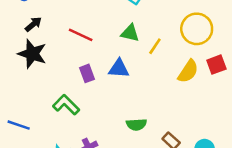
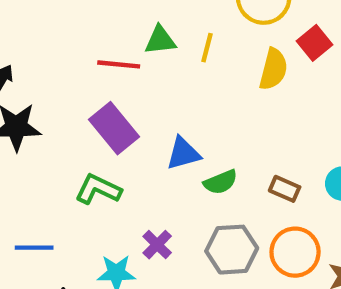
red line: (81, 35) -> (119, 64), moved
blue triangle: (119, 69) -> (183, 154), moved
purple rectangle: (87, 73) -> (114, 128), size x1.6

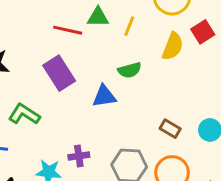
green semicircle: (221, 182) -> (130, 70), moved
green L-shape: (98, 189) -> (24, 114), moved
purple cross: (157, 245) -> (79, 156), turned 30

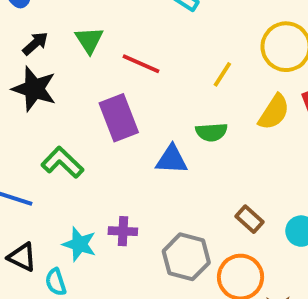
green triangle: (98, 17) -> (89, 40), moved, turned 45

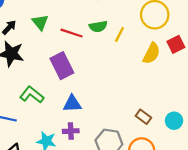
green semicircle: (211, 132) -> (98, 27), moved
blue triangle: (172, 160) -> (72, 104), moved

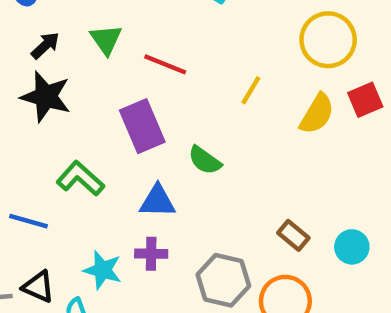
green semicircle: (98, 27) -> (205, 160), moved, turned 42
yellow line: (119, 35) -> (251, 90), moved

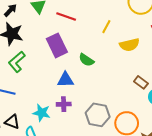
yellow semicircle: (317, 114) -> (129, 45), moved, turned 48
green L-shape: (80, 179) -> (17, 62), moved, turned -80
brown rectangle: (293, 235) -> (141, 82), moved

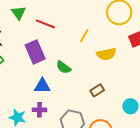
brown rectangle: (141, 82) -> (97, 90), moved, turned -72

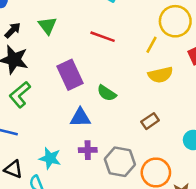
red line: (45, 24) -> (103, 37), moved
yellow line: (84, 35) -> (152, 45), moved
purple cross: (39, 110) -> (88, 150), moved

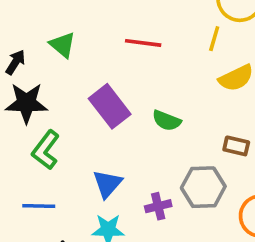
blue triangle: (80, 118) -> (107, 184), moved, turned -35
brown rectangle: (150, 121) -> (236, 146), turned 60
gray hexagon: (120, 162) -> (203, 187), moved

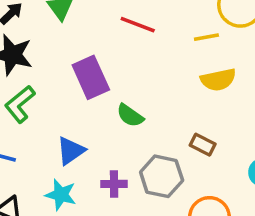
yellow line: (214, 39) -> (206, 37), turned 50
green semicircle: (167, 121) -> (130, 116), moved

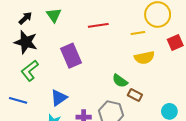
red line: (138, 25) -> (98, 25), turned -30
green semicircle: (130, 116) -> (120, 81), moved

